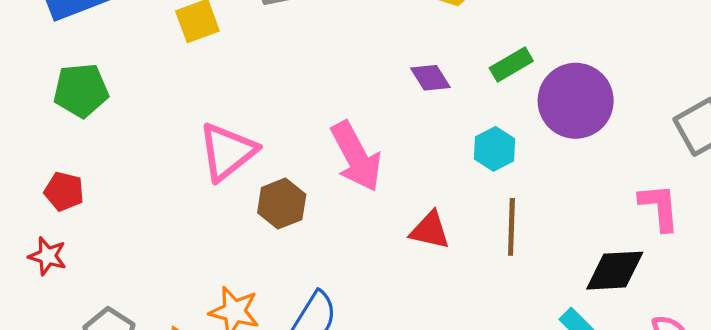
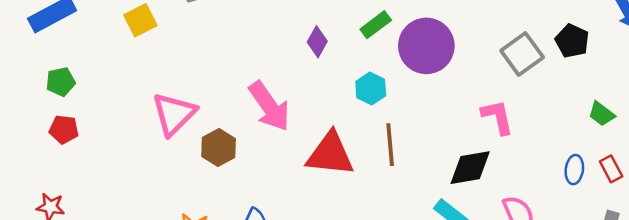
purple diamond: (430, 78) -> (317, 42), turned 68
green pentagon: (81, 90) -> (61, 82), size x0.7
red pentagon: (64, 191) -> (64, 129), moved
red triangle: (430, 230) -> (330, 154), size x1.6

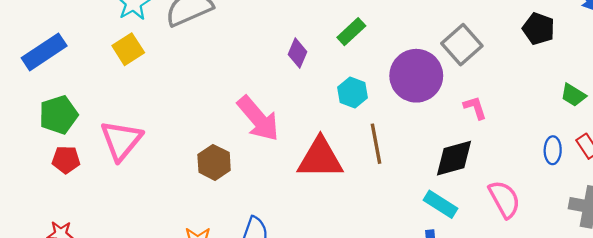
purple circle: (426, 46) -> (416, 76), moved
gray square: (522, 54) -> (462, 45), moved
green pentagon: (61, 82) -> (58, 115), size x1.4
pink triangle: (174, 114) -> (121, 140), moved
pink L-shape: (497, 117) -> (475, 108), size x0.7

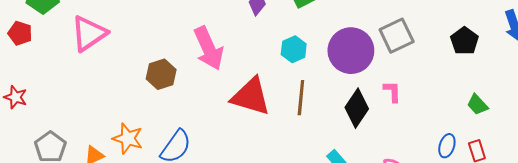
black diamond: (454, 158) -> (357, 108), moved, turned -57
red pentagon: (66, 160) -> (20, 33), moved

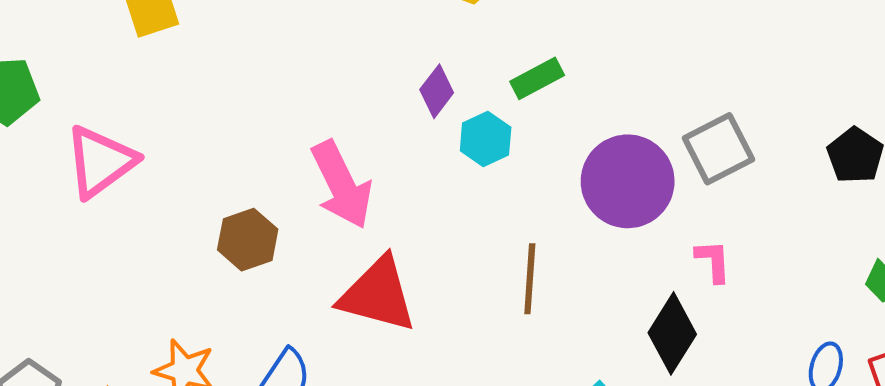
cyan hexagon: (294, 49) -> (486, 139), moved
red triangle: (251, 96) -> (378, 295), moved
black diamond: (357, 108) -> (672, 333), moved

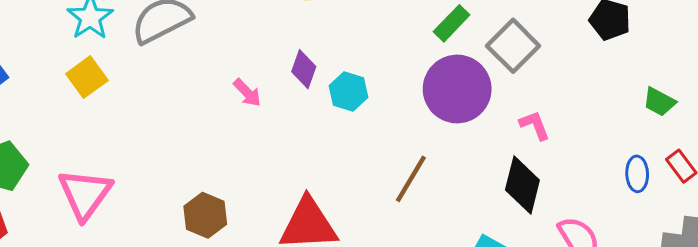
green rectangle: (537, 78) -> (452, 23), moved
pink arrow: (342, 185) -> (247, 93), moved, size x0.5
brown line: (530, 279) -> (411, 179), turned 45

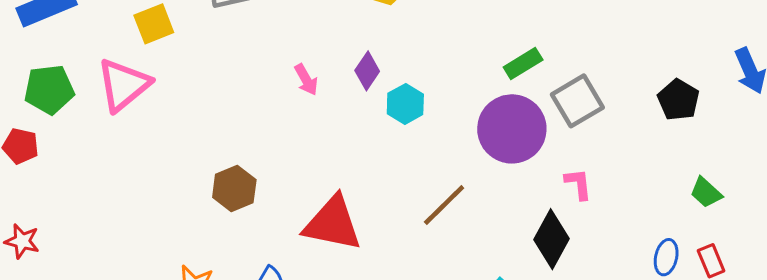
pink triangle: (85, 194) -> (123, 85), moved

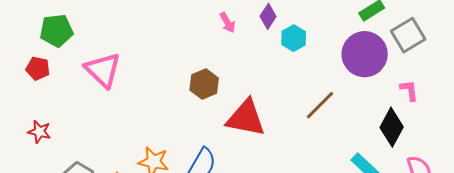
pink triangle: (123, 85) -> (103, 70), moved, turned -36
brown hexagon: (234, 189) -> (204, 84), moved

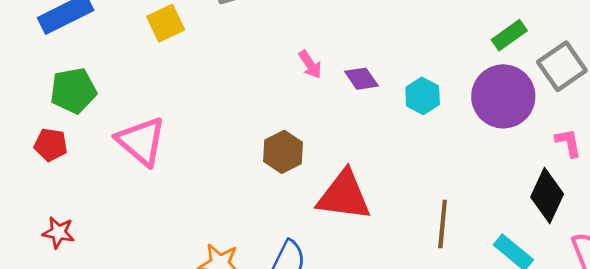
purple diamond: (268, 16) -> (361, 79), moved, turned -65
cyan hexagon: (294, 38) -> (423, 96), moved
brown line: (320, 105) -> (443, 224), moved, turned -36

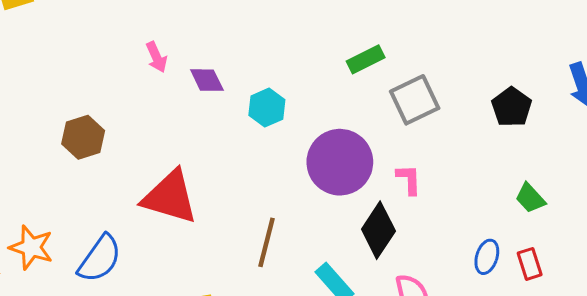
purple circle: (503, 96) -> (340, 162), moved
brown hexagon: (283, 152) -> (83, 137), moved

